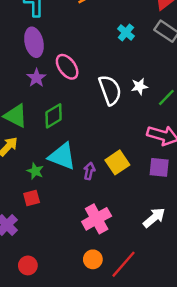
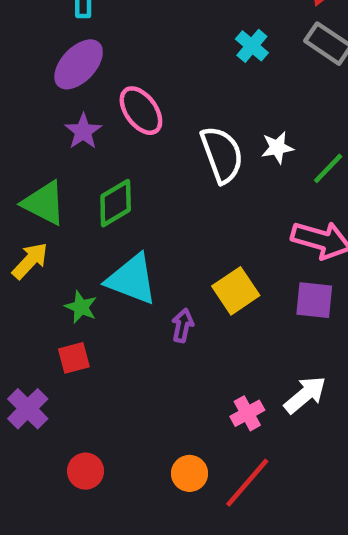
purple ellipse: (34, 42) -> (79, 64), turned 56
purple arrow: (89, 171) -> (183, 326), moved
pink cross: (97, 219) -> (247, 413), moved, size x0.6
red circle: (28, 265) -> (86, 471), moved

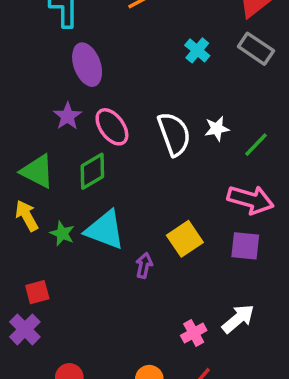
purple ellipse: (79, 64) -> (87, 65), moved, turned -63
pink ellipse: (141, 111) -> (112, 127), moved
yellow arrow: (30, 261) -> (27, 216), turned -72
green star: (81, 307) -> (62, 233), moved
red square: (74, 358) -> (37, 292), moved

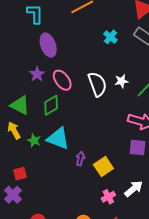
yellow square: (185, 239) -> (103, 167), moved

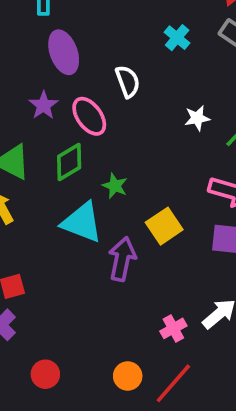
white semicircle: (97, 84) -> (128, 82), moved, size x0.7
green star: (34, 140) -> (115, 186), moved
purple arrow: (80, 159) -> (122, 259), size x1.6
yellow square: (103, 167) -> (164, 226), moved

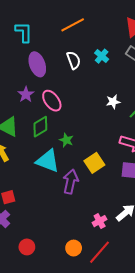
white semicircle: (128, 82) -> (74, 60), moved

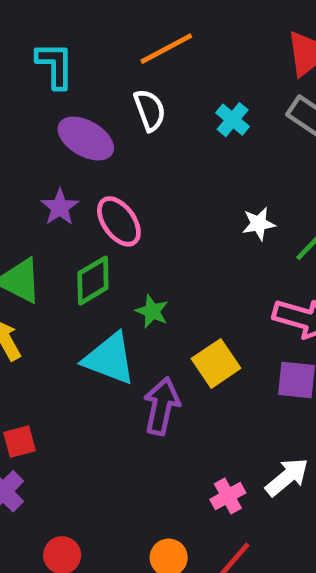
white semicircle: (74, 60) -> (150, 110), moved
purple ellipse: (37, 64) -> (86, 139), turned -40

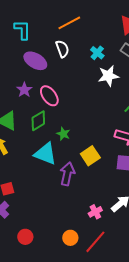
white star: (259, 224) -> (108, 76), moved, size x1.5

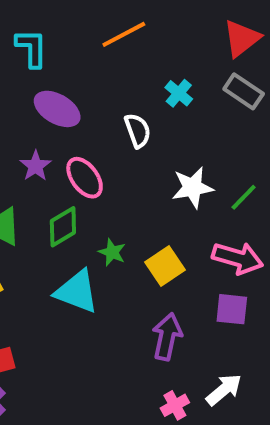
white semicircle: (62, 49) -> (138, 131), moved
white star: (108, 76) -> (193, 187), moved
yellow square: (90, 156) -> (165, 266), moved
purple arrow: (67, 174) -> (167, 337), moved

